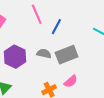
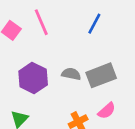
pink line: (37, 14) -> (41, 22), moved
blue line: (56, 27) -> (94, 24), moved

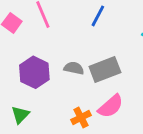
pink semicircle: (107, 111) -> (111, 106), size x1.4

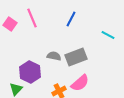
purple hexagon: (34, 72) -> (30, 72), moved

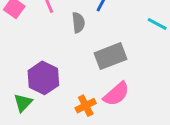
gray semicircle: (54, 56) -> (78, 23), moved, turned 72

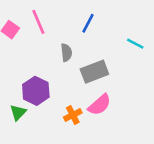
gray semicircle: (78, 23) -> (66, 53), moved

